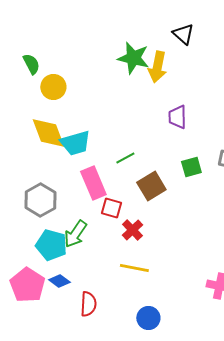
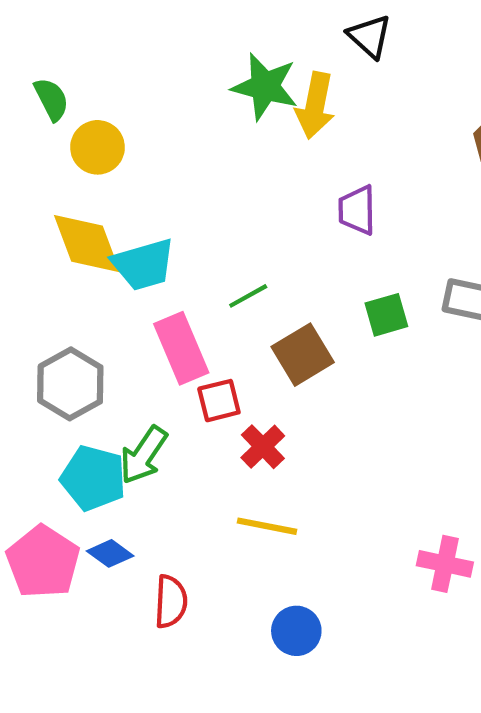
red square: (111, 208) -> (219, 401), turned -30

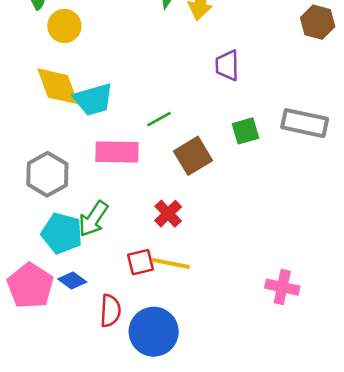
pink rectangle: (181, 348) -> (117, 152), turned -66
red square: (219, 401) -> (141, 262), moved
blue circle: (296, 631) -> (154, 332), moved, size x1.6

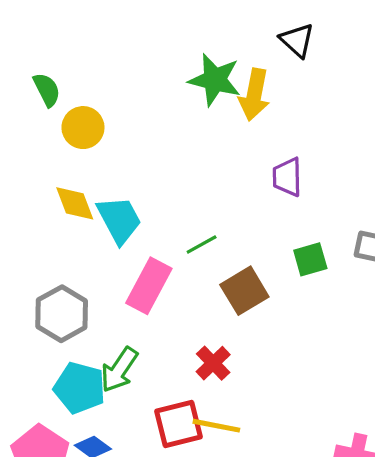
yellow diamond: (58, 86) -> (75, 203), size x0.7
cyan trapezoid: (93, 99) -> (119, 220), turned -102
pink rectangle: (117, 152) -> (149, 286), turned -63
red square: (141, 262) -> (179, 424), size x1.4

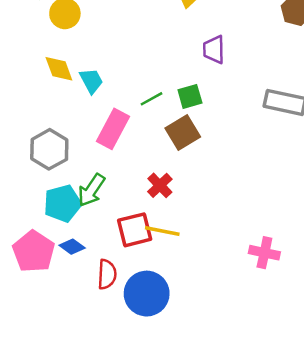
cyan trapezoid: (119, 220) -> (91, 81), size x0.7
green square: (310, 259) -> (190, 96), moved
cyan pentagon: (80, 388) -> (62, 203), turned -30

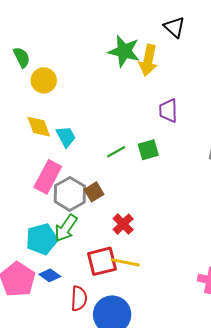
pink rectangle: (113, 129) -> (48, 177), moved
brown square: (183, 132) -> (94, 192), moved, size x0.7
gray hexagon: (49, 149) -> (70, 194), moved

